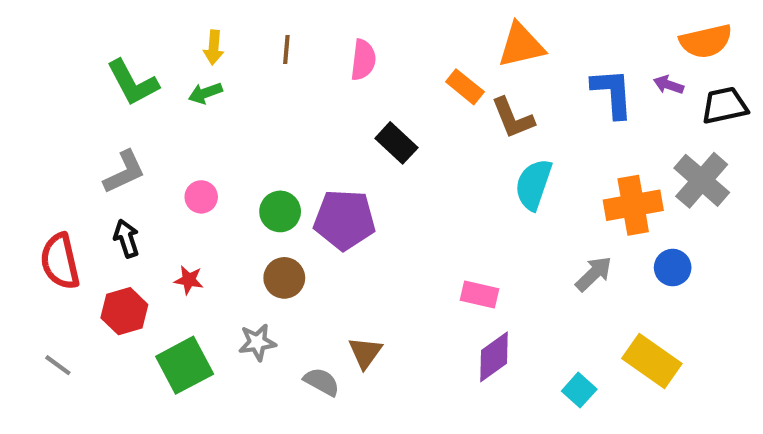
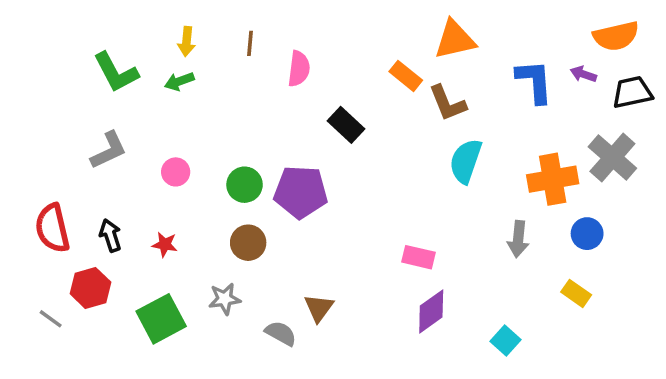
pink semicircle: (363, 60) -> (299, 69), moved
black arrow: (126, 238) -> (110, 235), moved
gray arrow: (594, 274) -> (518, 239), turned 140
red hexagon: (124, 311) -> (90, 288), moved
yellow rectangle: (652, 361) -> (576, 293), moved, size x0.6

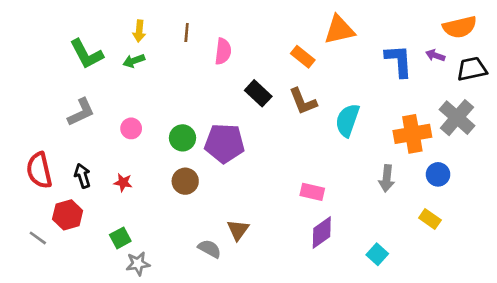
brown L-shape: (448, 103) -> (303, 101), moved
gray star: (225, 299) -> (138, 264), moved
green square: (161, 319) -> (120, 238), size x0.6

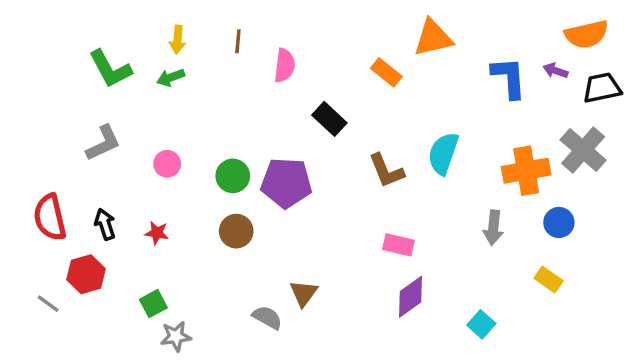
brown L-shape: (303, 101) -> (386, 171), moved

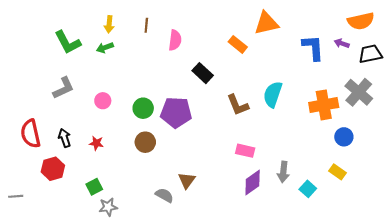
gray arrow: (493, 228) -> (283, 172), moved
gray line: (48, 304) -> (16, 196), moved, turned -40
cyan square: (481, 324) -> (308, 189), moved

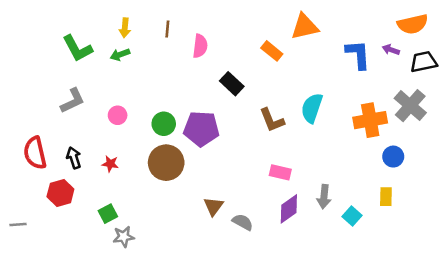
brown circle: (145, 142) -> (166, 163), size x1.5
yellow rectangle: (338, 172) -> (386, 197), turned 56
gray semicircle: (164, 195) -> (243, 222), moved

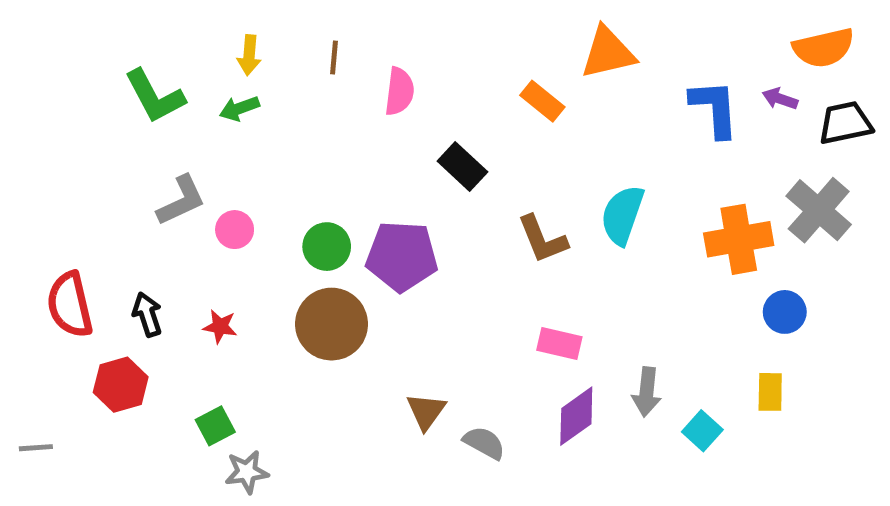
gray L-shape: (73, 101) -> (181, 200), moved

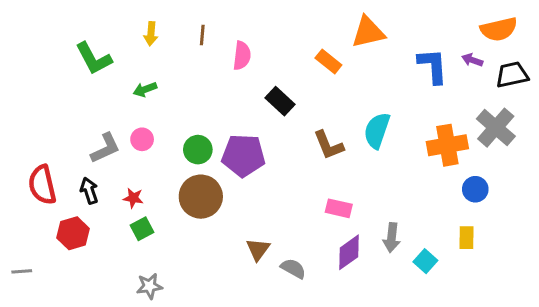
green arrow: (239, 108) -> (145, 89), moved
gray L-shape: (181, 200) -> (105, 148), moved
green square: (215, 426) -> (142, 229), moved

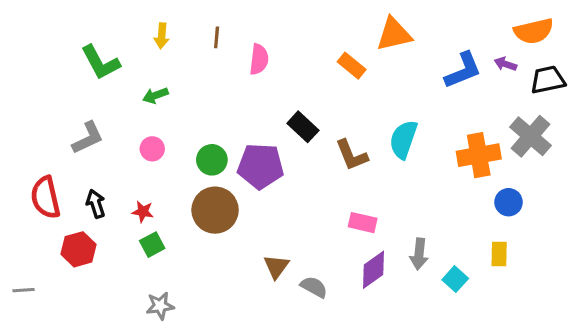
blue L-shape: (433, 66) -> (463, 70), turned 72
black rectangle: (280, 101) -> (303, 127), moved
gray L-shape: (105, 148) -> (88, 138), moved

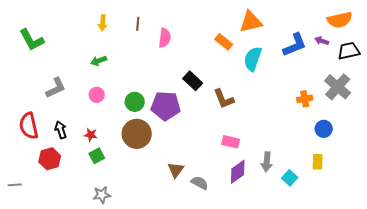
green L-shape: (100, 62) -> (32, 40), moved
cyan semicircle: (403, 139) -> (253, 59), moved
orange cross: (479, 155) -> (305, 99), size x0.6

